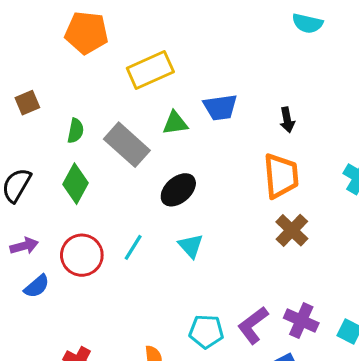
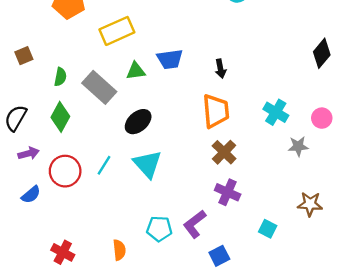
purple arrow: (24, 246) -> (29, 153), moved
cyan triangle: (191, 246) -> (148, 164), size x1.5
purple cross: (301, 321) -> (228, 192), moved

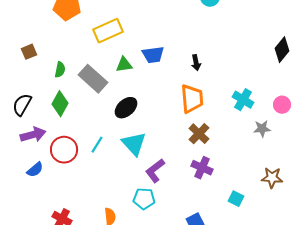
purple arrow: (29, 153) -> (33, 135), size x1.4
purple L-shape: (195, 224) -> (155, 171), moved

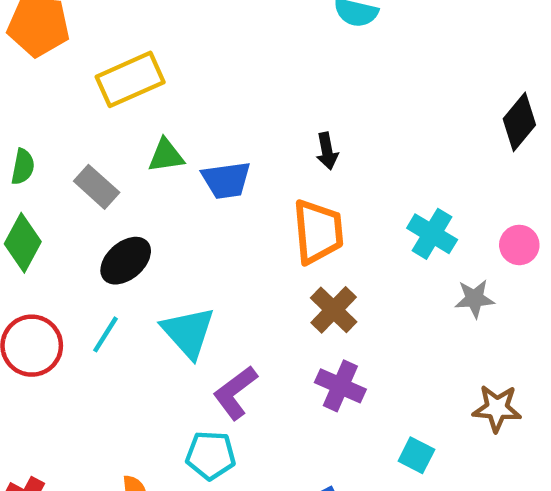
blue trapezoid: (153, 55) -> (226, 180), moved
gray rectangle: (93, 79) -> (97, 187), size x0.7
black ellipse: (126, 108) -> (126, 261), moved

